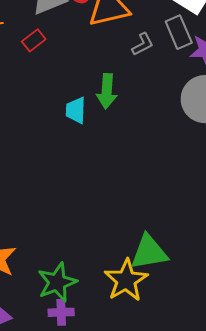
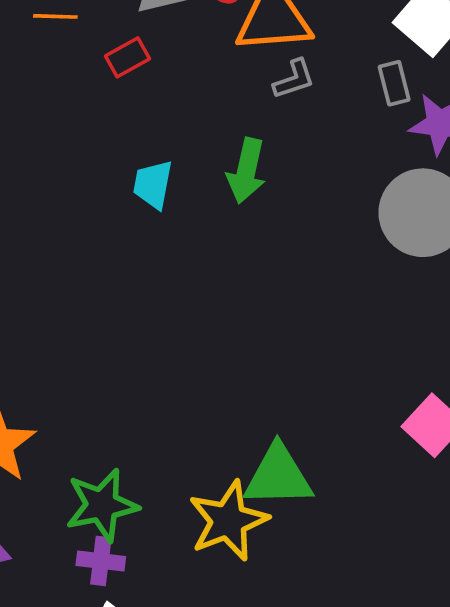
gray rectangle: (179, 32) -> (394, 83), size x0.7
gray L-shape: (143, 44) -> (294, 79), moved
cyan trapezoid: (76, 110) -> (153, 184), moved

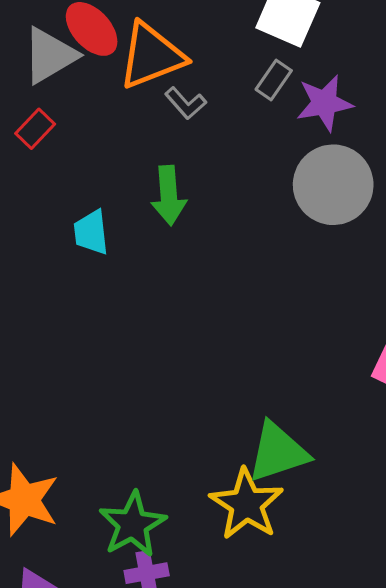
gray L-shape: (294, 79) -> (186, 103), turned 84
gray rectangle: (394, 83) -> (274, 80), turned 66

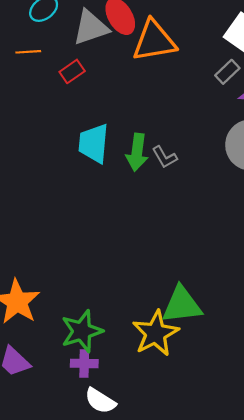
gray L-shape: (186, 103) -> (165, 157), moved
green arrow: (169, 195) -> (137, 152), moved
cyan trapezoid: (91, 232) -> (94, 143), size x1.4

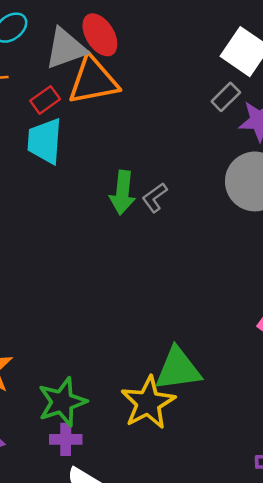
orange triangle: (154, 41) -> (93, 81), moved
cyan trapezoid: (94, 143) -> (45, 141), moved
gray L-shape: (165, 157) -> (155, 198), turned 85

